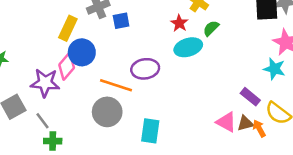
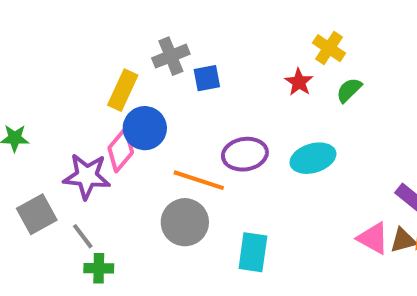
cyan ellipse: (188, 47) -> (313, 158), moved

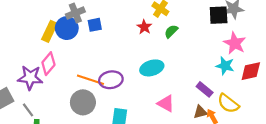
blue circle: (145, 128) -> (67, 28), moved
purple ellipse: (245, 154) -> (111, 80), moved
pink triangle: (373, 238) -> (166, 103), moved

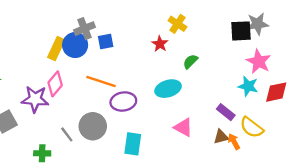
green semicircle: (171, 31) -> (190, 62), moved
orange line: (90, 80) -> (101, 82), moved
gray line: (28, 110) -> (67, 134), moved

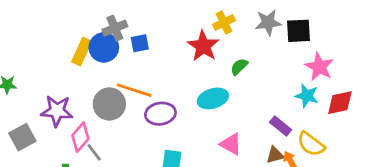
yellow cross: (177, 24) -> (224, 23), turned 30
gray star: (257, 24) -> (268, 23), moved
red star: (160, 44) -> (203, 46), size x1.6
pink diamond: (55, 84) -> (80, 137), moved
gray circle: (93, 126) -> (109, 104), moved

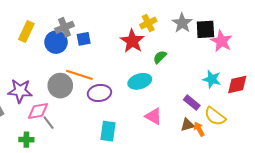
gray star: (268, 23) -> (182, 23), turned -30
yellow rectangle: (82, 52) -> (26, 32), moved
pink star: (319, 67) -> (221, 41), moved
pink diamond: (80, 137) -> (38, 111), turned 40

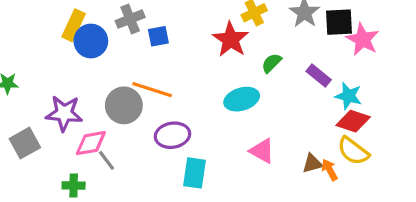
blue circle: (56, 42) -> (91, 41), moved
red diamond: (237, 85) -> (353, 121), moved, turned 30
purple ellipse: (99, 93) -> (173, 135), moved
purple rectangle: (192, 103) -> (319, 76), moved

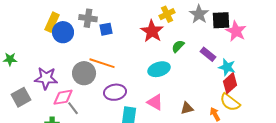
gray cross: (130, 19) -> (88, 18), turned 30
red diamond: (353, 121) -> (230, 83), turned -60
pink triangle: (262, 151) -> (155, 102), moved
brown triangle: (312, 163) -> (187, 108), moved

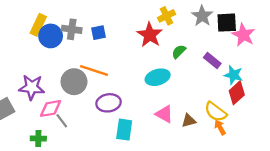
gray cross: (88, 18) -> (72, 29), moved
pink triangle: (155, 102) -> (164, 114), moved
yellow semicircle: (230, 102) -> (216, 112), moved

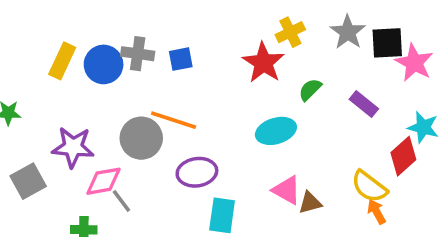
yellow rectangle: (38, 25) -> (62, 61), moved
cyan star: (233, 75) -> (423, 127), moved
brown triangle: (189, 121) -> (310, 203), moved

